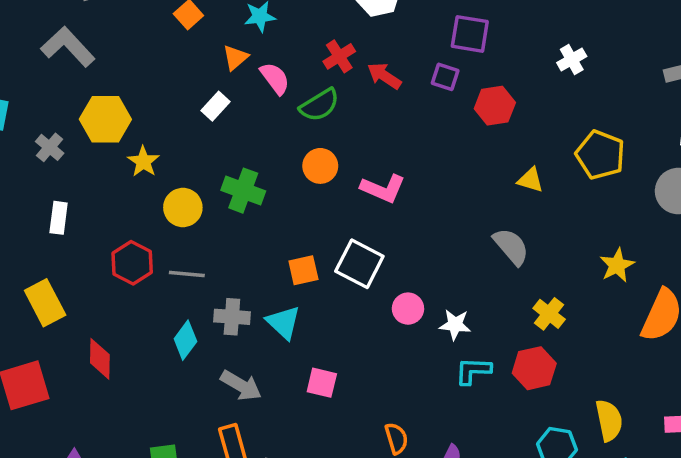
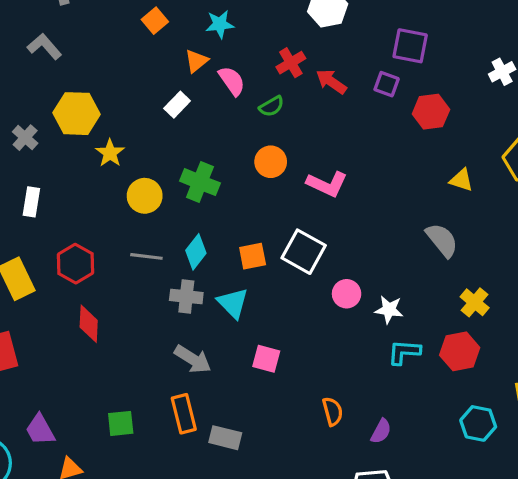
gray L-shape: (68, 47) -> (44, 47), size x0.7
green semicircle: (319, 105) -> (272, 106), size x0.7
red hexagon: (132, 263) -> (75, 264), moved
cyan diamond: (185, 340) -> (196, 252), moved
red diamond: (100, 359) -> (89, 324), moved

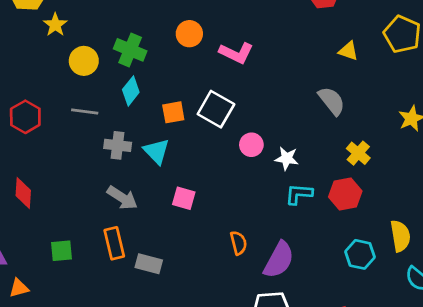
cyan diamond: (196, 252) -> (131, 91), moved
red diamond: (89, 324) -> (23, 193), moved
purple semicircle: (381, 431) -> (279, 260), size x1.8

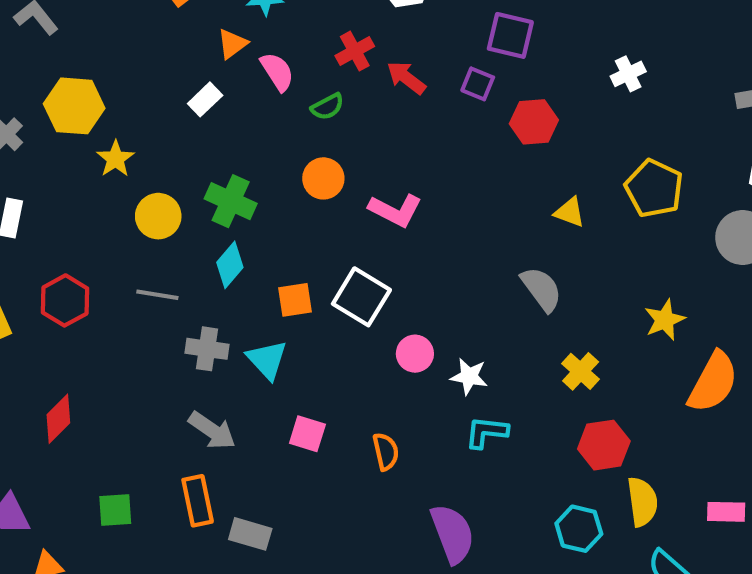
red diamond: (23, 193) -> (58, 419), turned 40
red hexagon: (345, 194) -> (604, 445), moved
orange semicircle: (238, 243) -> (386, 452), moved
purple semicircle: (279, 260) -> (453, 534), turned -51

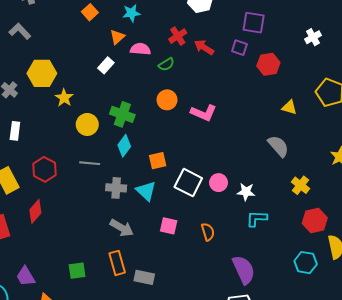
pink semicircle: (277, 72) -> (140, 49), turned -48
white square: (361, 297) -> (188, 183), moved
red diamond: (58, 419) -> (35, 211), moved

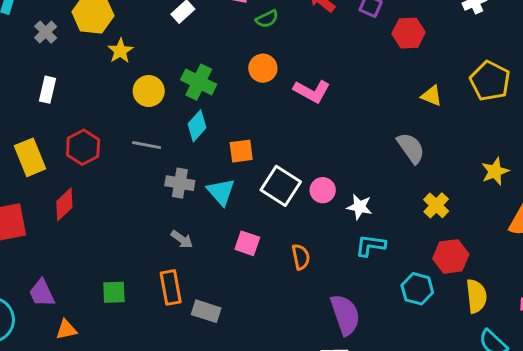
gray arrow: (122, 228) -> (182, 239), size x0.7
cyan hexagon: (306, 263) -> (417, 289), moved

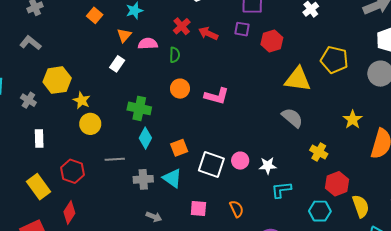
green semicircle: (267, 19) -> (175, 55), turned -49
yellow circle: (149, 91) -> (90, 124), moved
yellow triangle: (432, 96) -> (298, 79), size x1.8

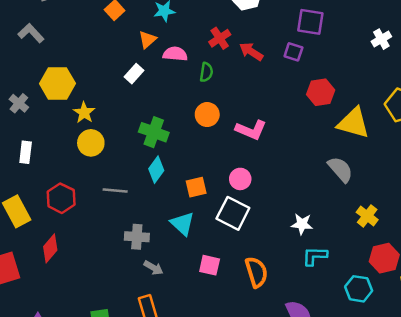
red hexagon: (272, 41) -> (321, 92), moved
pink circle: (240, 161) -> (240, 179), moved
gray cross: (143, 179) -> (137, 237), moved
orange semicircle: (237, 209) -> (256, 272), size x1.4

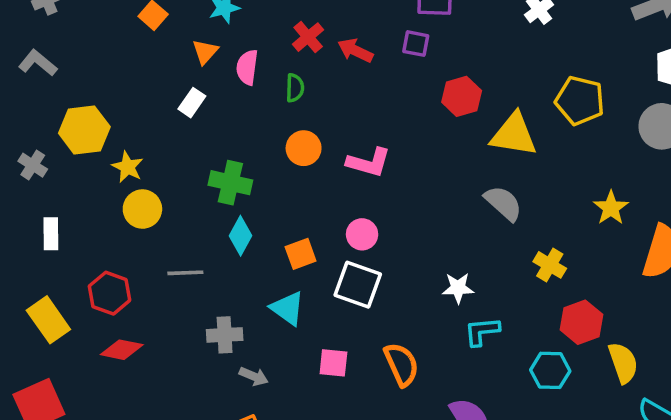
pink semicircle: (175, 54) -> (247, 67), turned -80
red diamond: (50, 248) -> (122, 350), moved, turned 68

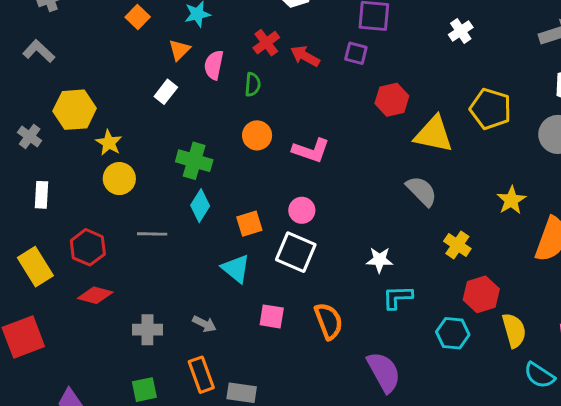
gray cross: (225, 335) -> (147, 330), moved

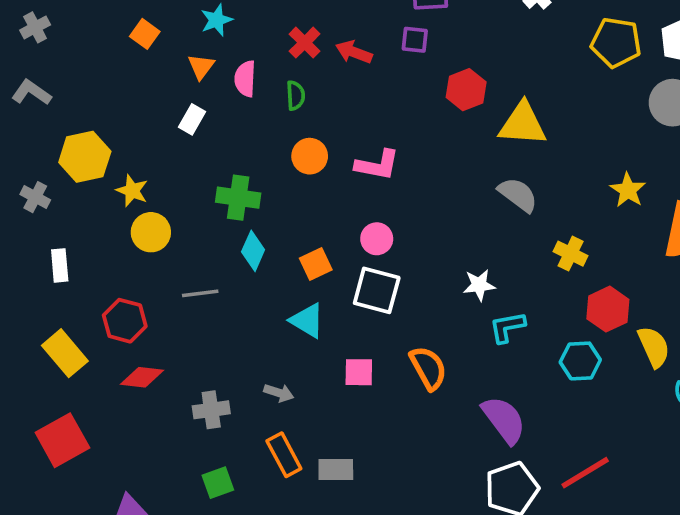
yellow pentagon: (491, 109) -> (616, 42), moved

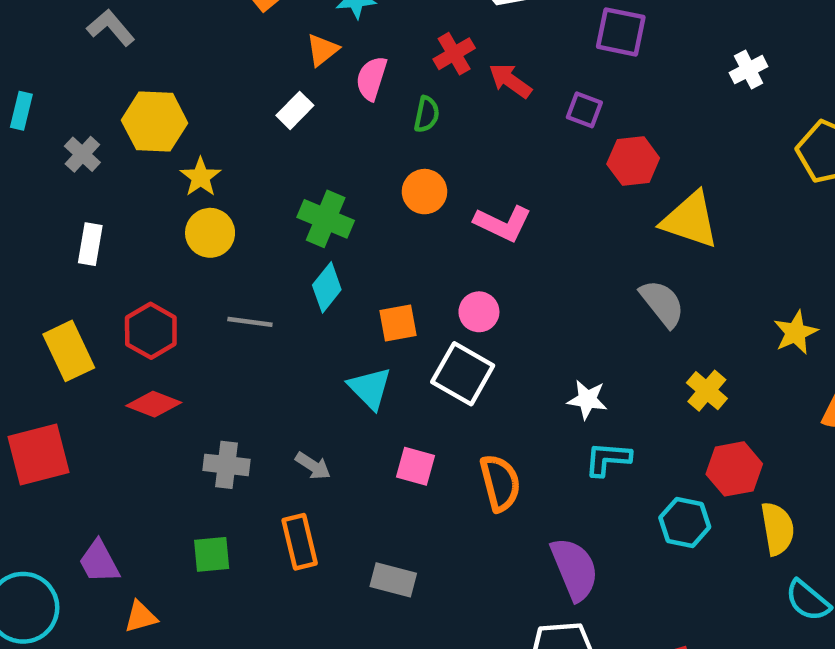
purple square: (415, 40) -> (584, 110), moved
gray rectangle: (336, 469) -> (393, 580), moved

